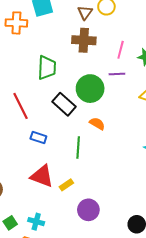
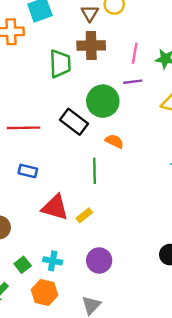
green trapezoid: (47, 68) -> (60, 64), moved
red line: (20, 106) -> (24, 128), turned -60
blue rectangle: (38, 137) -> (28, 171), moved
purple circle: (88, 210) -> (99, 260), moved

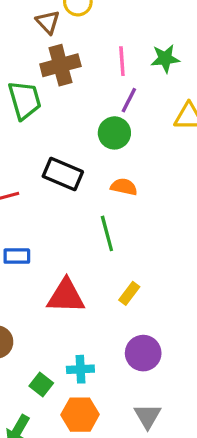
purple line: (133, 82) -> (129, 100), turned -42
green circle: (103, 101) -> (114, 133), moved, size x0.7
yellow rectangle: (84, 215) -> (129, 293), moved

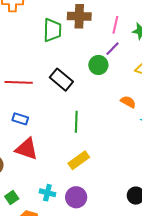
orange semicircle: (124, 187) -> (128, 102), moved
yellow rectangle: (129, 293) -> (79, 160), size x1.5
red triangle: (66, 296) -> (27, 149), moved
cyan cross: (80, 369) -> (47, 193), moved

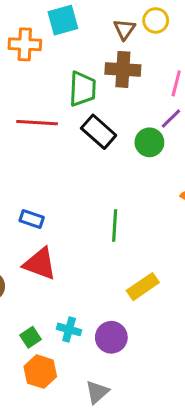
black rectangle: (61, 80) -> (99, 132), moved
red line: (19, 82) -> (37, 123), moved
yellow rectangle: (79, 160) -> (143, 287), moved
green square: (12, 197) -> (30, 337), moved

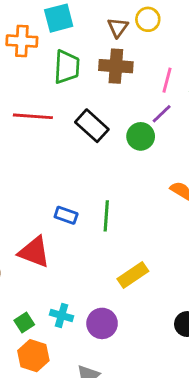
green trapezoid: (83, 89) -> (67, 67), moved
blue rectangle: (32, 219) -> (66, 215), moved

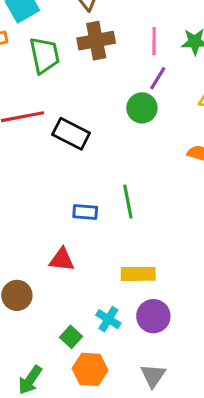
black rectangle: (92, 126) -> (71, 134), moved
red triangle: (34, 252) -> (62, 260), size x0.7
yellow rectangle: (133, 275) -> (138, 274), moved, turned 48
cyan cross: (62, 315) -> (108, 319), turned 30

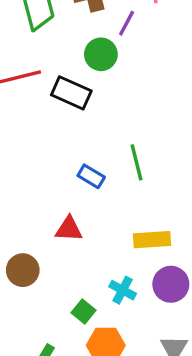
purple line: (158, 78) -> (127, 23), moved
green circle: (142, 108) -> (101, 54), moved
blue rectangle: (85, 212) -> (91, 176), turned 30

